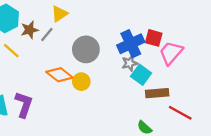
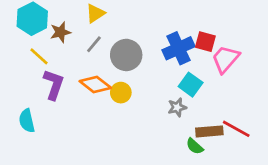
gray line: (47, 34) -> (94, 44), moved
gray star: (130, 63) -> (177, 107), moved
brown rectangle: (157, 93) -> (209, 131), moved
purple L-shape: (24, 105) -> (54, 85), moved

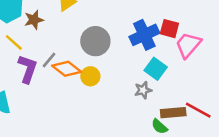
gray line: (94, 44) -> (49, 60), moved

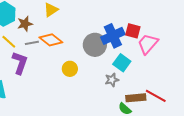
gray circle: (95, 41) -> (95, 45), moved
gray line: (49, 60) -> (32, 43), moved, turned 40
orange diamond: (67, 69) -> (51, 40), moved

